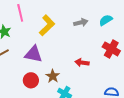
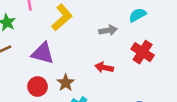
gray arrow: (81, 23) -> (108, 30), moved

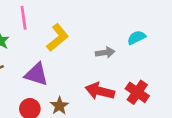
red cross: (143, 52) -> (137, 92), moved
red arrow: (104, 67) -> (100, 91), size x1.5

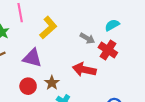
gray arrow: (105, 53) -> (87, 38), turned 40
red cross: (137, 92) -> (108, 50), moved

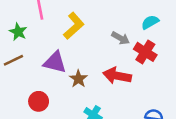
brown star: (52, 83) -> (78, 79), moved
red circle: (28, 86) -> (39, 101), moved

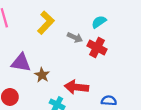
yellow L-shape: (74, 26) -> (46, 23), moved
red arrow: (117, 76) -> (76, 87), moved

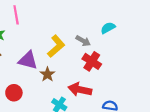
yellow L-shape: (46, 23) -> (56, 46), moved
red cross: (97, 47) -> (92, 61), moved

